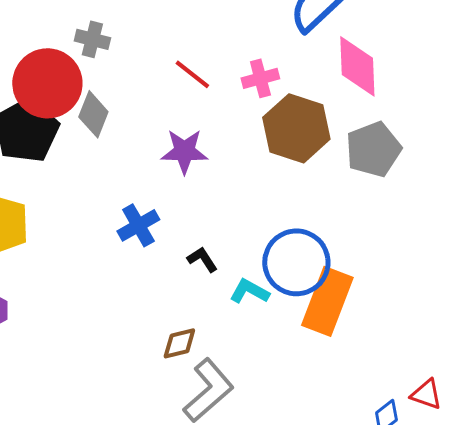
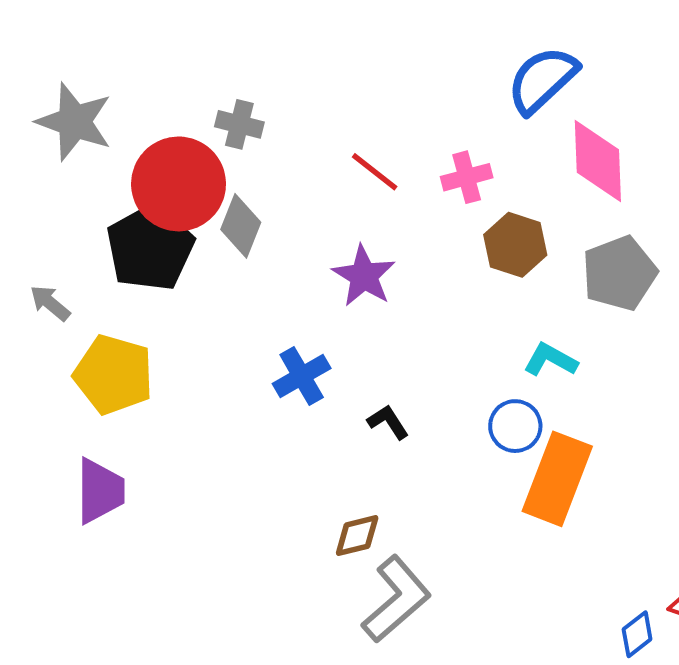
brown hexagon: (296, 128) -> (515, 245), size x0.7
purple star: (184, 151) -> (364, 276), turned 30
blue circle: (296, 262) -> (515, 426), size x0.6
cyan L-shape: (249, 291) -> (550, 360), moved

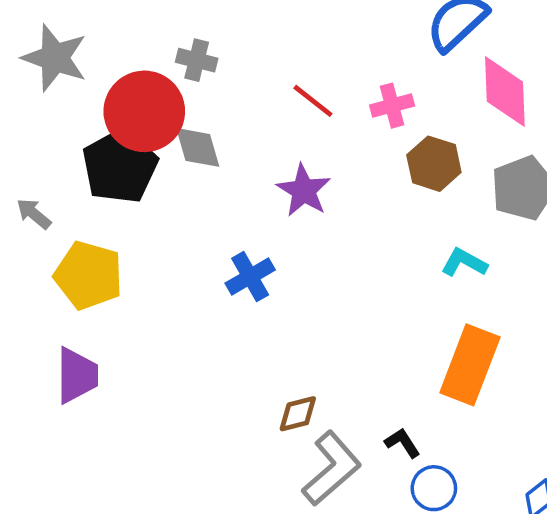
gray diamond: (241, 226) -> (198, 147), turned -38
black L-shape: (388, 422) -> (402, 443), moved
blue circle: (515, 426) -> (434, 488), moved

